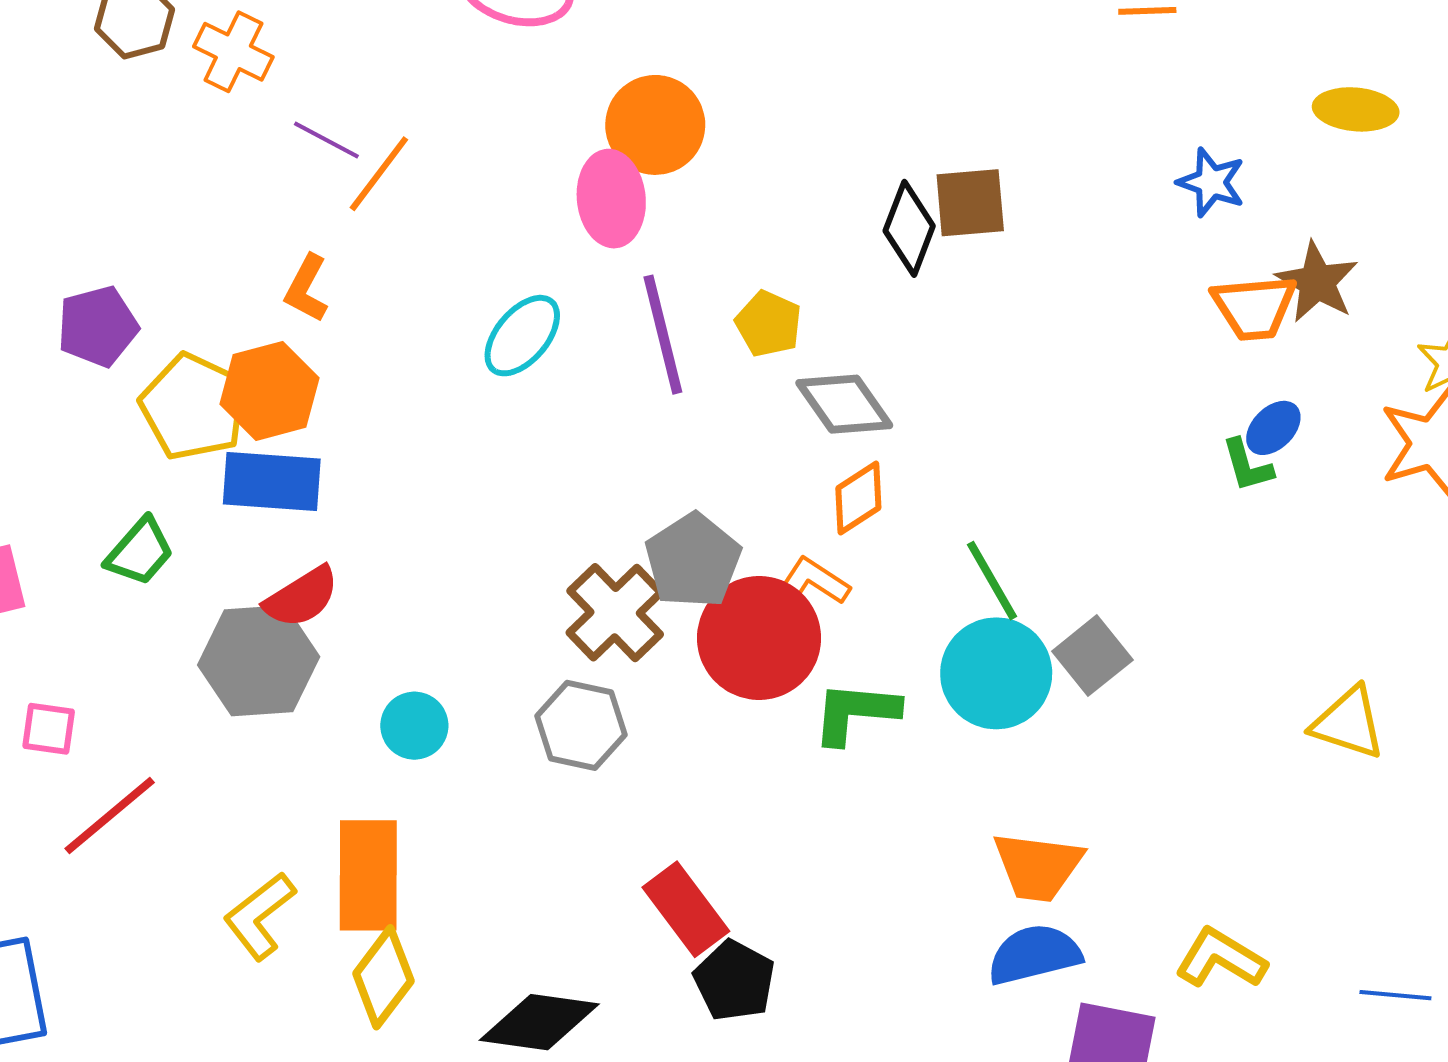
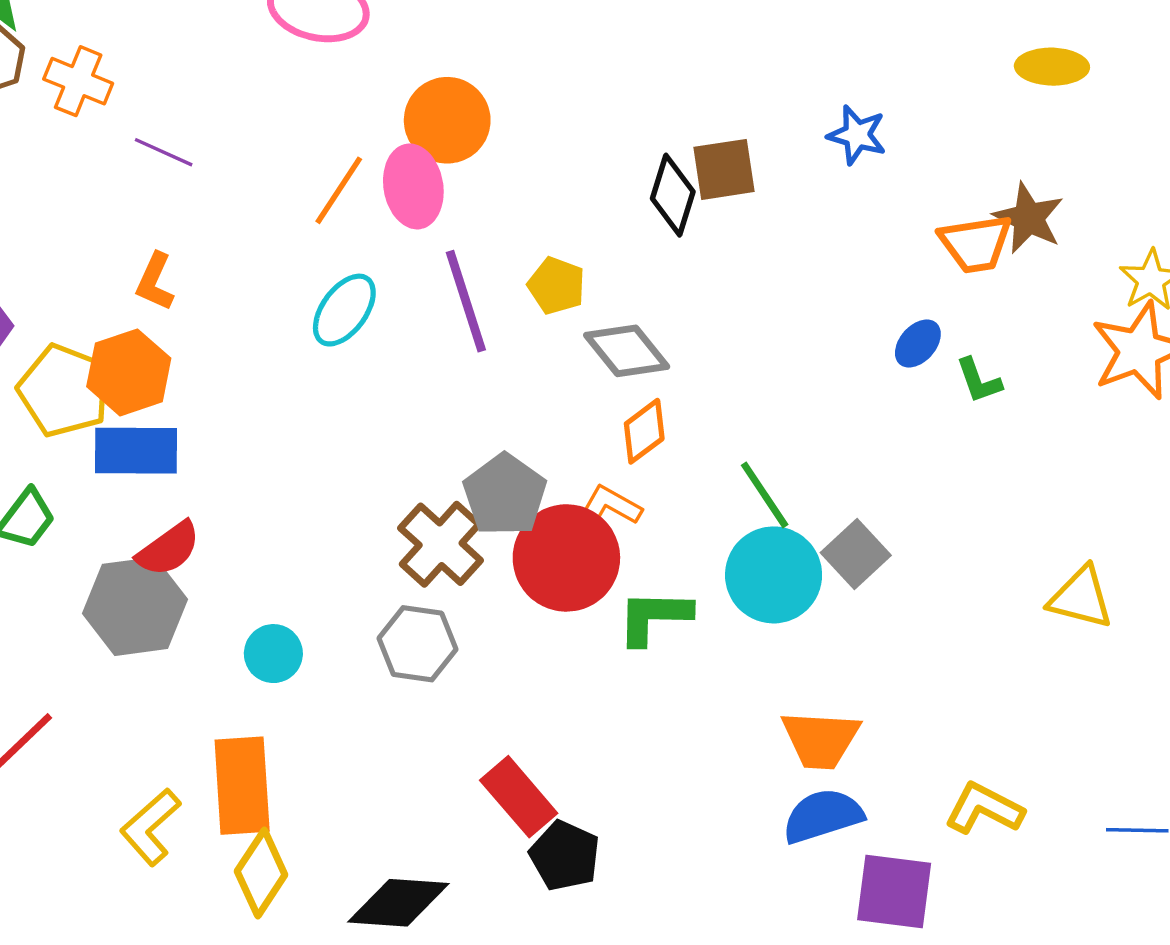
orange line: (379, 174) -> (339, 190), moved
blue star: (1211, 182) -> (857, 135), moved
blue ellipse: (1273, 428) -> (918, 343), moved

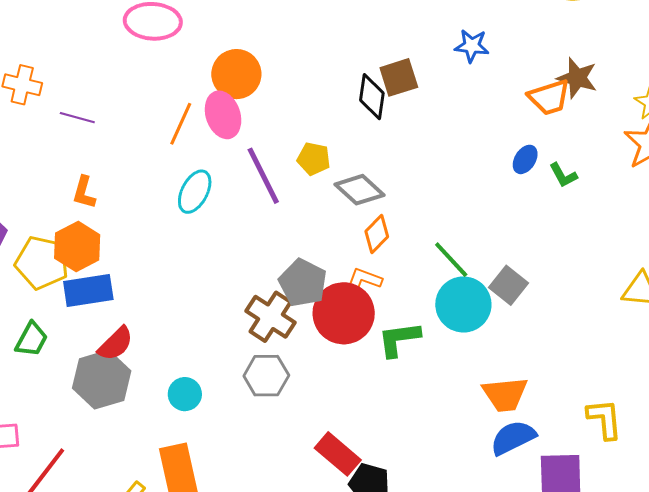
yellow L-shape: (984, 809) -> (604, 419), turned 66

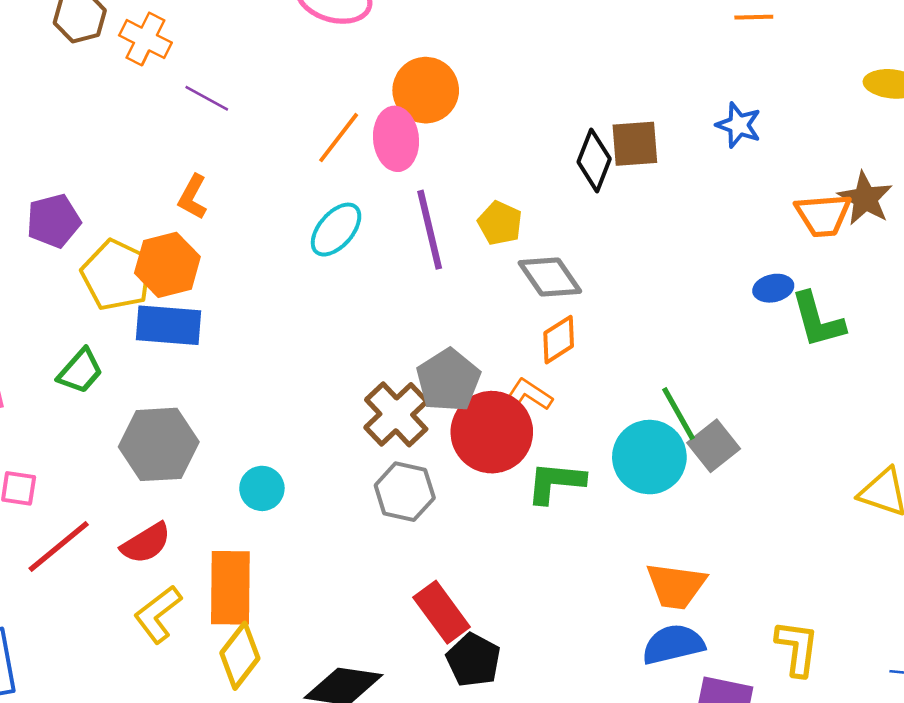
blue ellipse: (525, 159) -> (773, 288), turned 32
green L-shape: (563, 175) -> (818, 320), size x1.6
green line: (451, 260) -> (678, 414), moved
red semicircle: (116, 344) -> (146, 543), moved
gray hexagon: (266, 376) -> (405, 492), moved

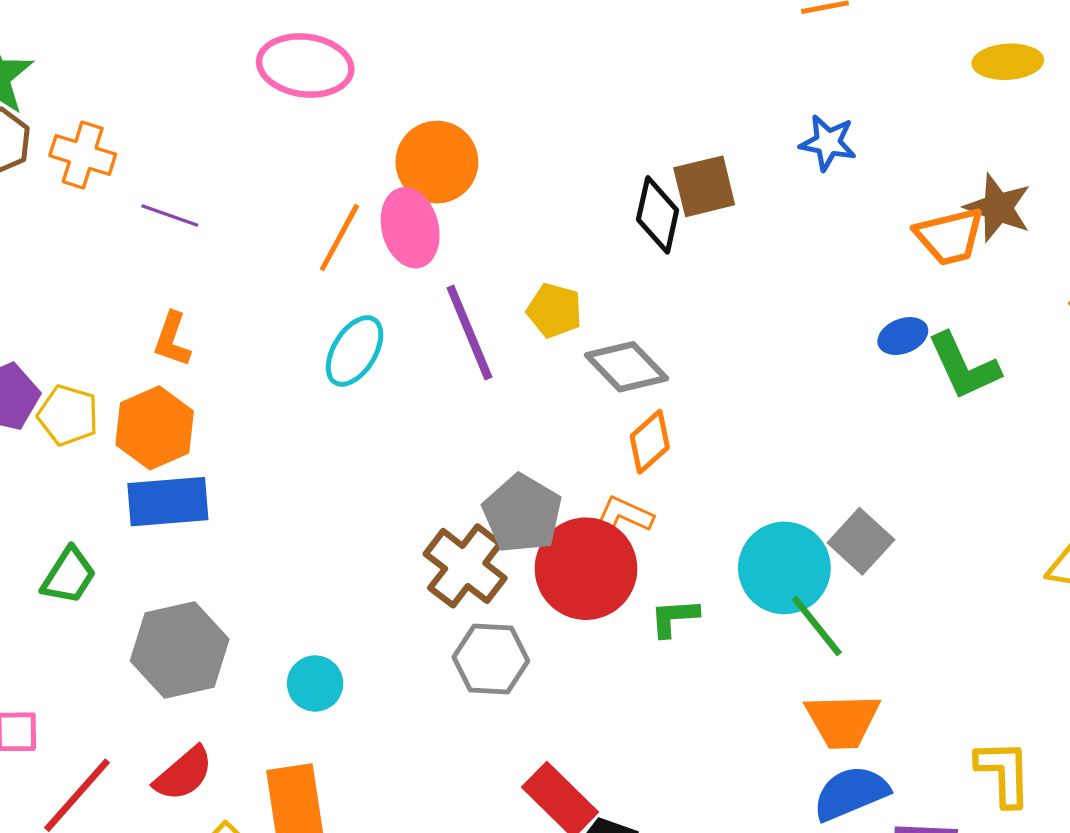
yellow pentagon: (117, 275) -> (68, 415), moved, size x0.7
green line: (678, 414) -> (817, 626), moved
green L-shape: (556, 482) -> (674, 618), size x0.7

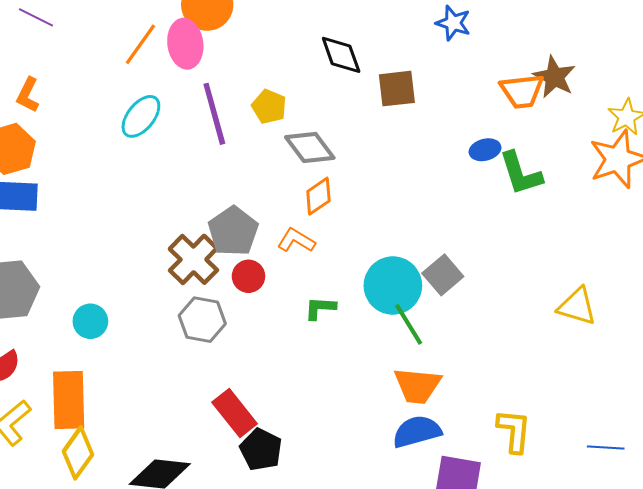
brown square: (704, 186) -> (397, 89), moved
black diamond: (658, 215) -> (341, 55), turned -39
red circle: (586, 569) -> (248, 276), moved, size x0.5

